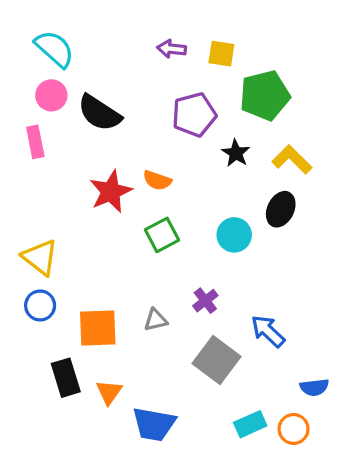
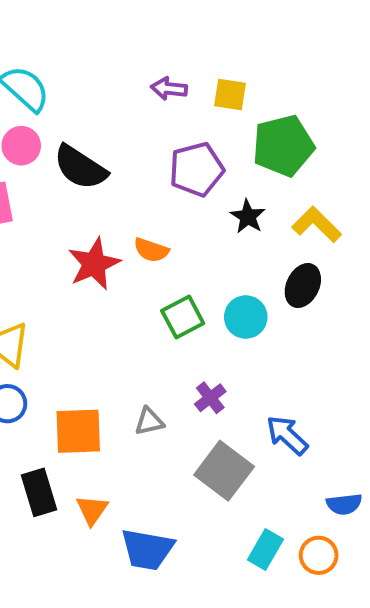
green square: (162, 235) -> (183, 317), moved
cyan rectangle: (250, 424) -> (265, 549), turned -36

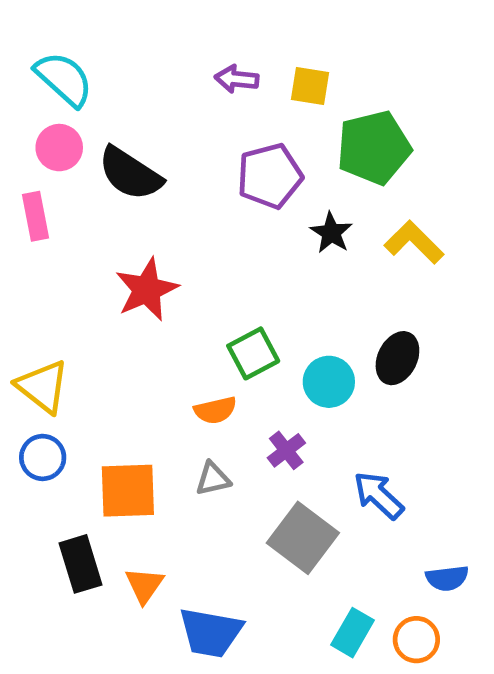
orange semicircle: (151, 250) -> (215, 410), moved, turned -32
black ellipse: (303, 286) -> (397, 358), moved
cyan circle: (246, 317) -> (329, 382), moved

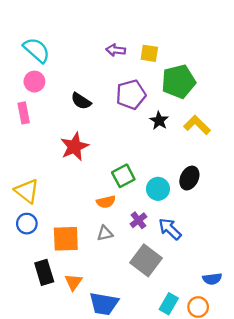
black semicircle: (130, 174) -> (81, 101), moved, size x0.7
blue arrow: (379, 495) -> (170, 229), moved

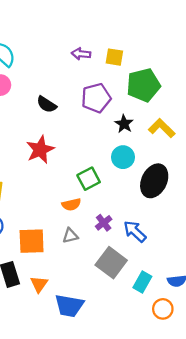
black ellipse: (189, 178) -> (154, 181), size x1.4
cyan circle: (158, 189) -> (123, 157), moved
cyan rectangle: (169, 304) -> (142, 282), moved

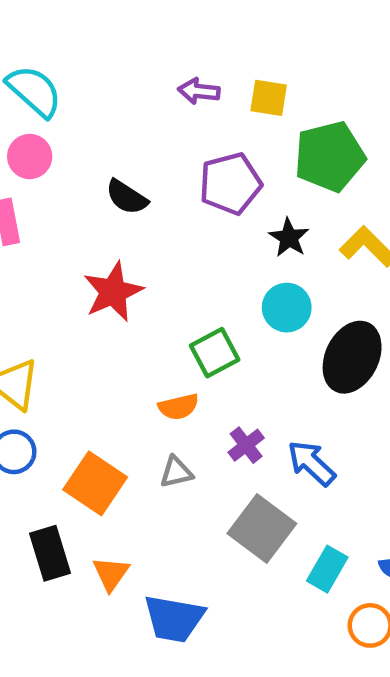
orange square: (32, 241) -> (95, 483), turned 36

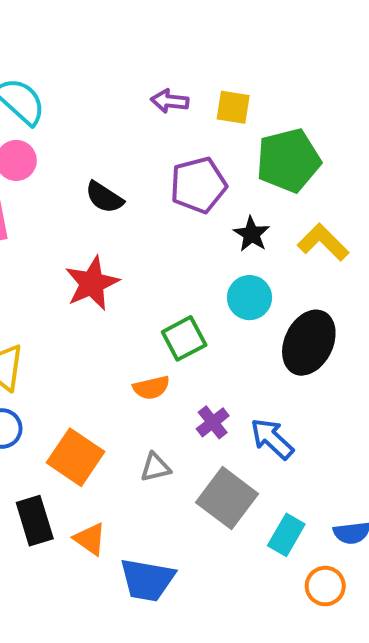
gray triangle: (176, 472) -> (155, 467), moved
orange triangle: (111, 574) -> (90, 539), turned -30

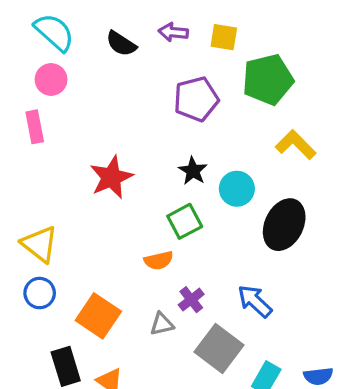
black semicircle: (104, 197) -> (121, 44), moved
black star: (252, 234) -> (193, 171), moved
purple cross: (213, 422) -> (191, 300), moved

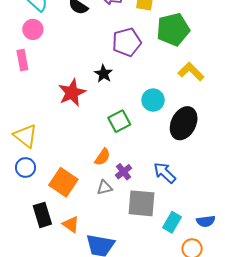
black star: (193, 171) -> (103, 74), moved
orange semicircle: (159, 260) -> (102, 157), moved, turned -42
gray square: (219, 348) -> (141, 203), turned -32

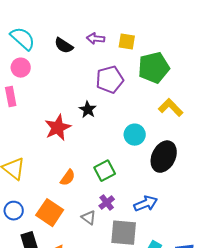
green square: (119, 121) -> (105, 171), moved
orange semicircle: (102, 157) -> (68, 178), moved
blue circle: (26, 167) -> (14, 211), moved
blue arrow: (165, 173) -> (146, 204), turned 115
gray triangle: (105, 188) -> (89, 218), turned 49

